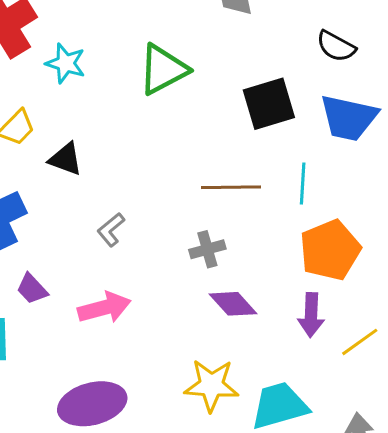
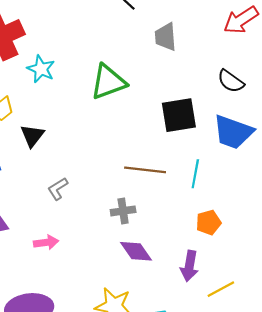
black triangle: (65, 159) -> (32, 136), turned 40
orange pentagon: (330, 250) -> (208, 223), size x0.6
pink arrow: (104, 308) -> (46, 242), size x0.7

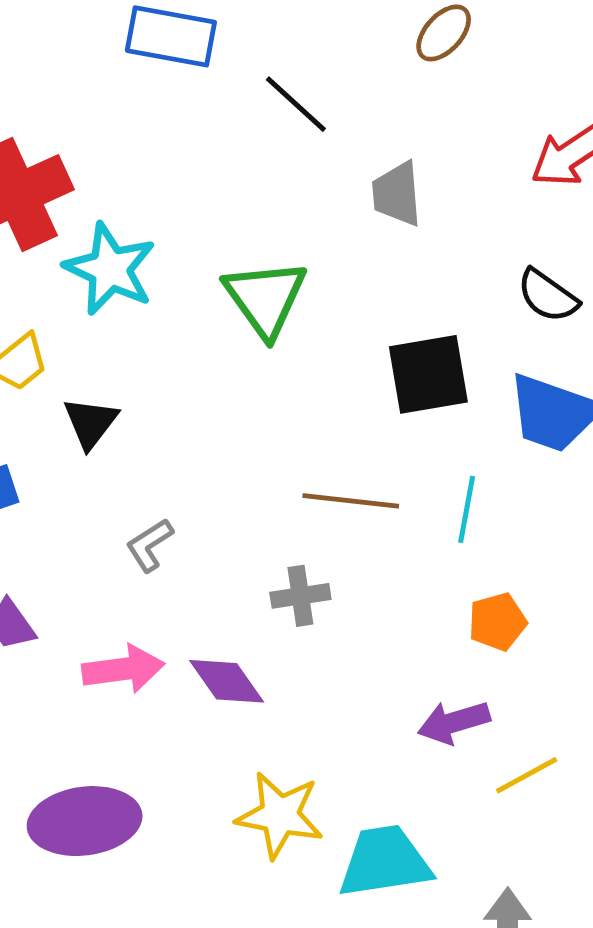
cyan star: (41, 69) -> (110, 269), size x1.4
green triangle: (108, 82) -> (265, 298), turned -45
pink arrow: (46, 242) -> (123, 669), size x1.4
purple diamond: (136, 251) -> (227, 681), moved
purple arrow: (189, 266) -> (454, 722), turned 64

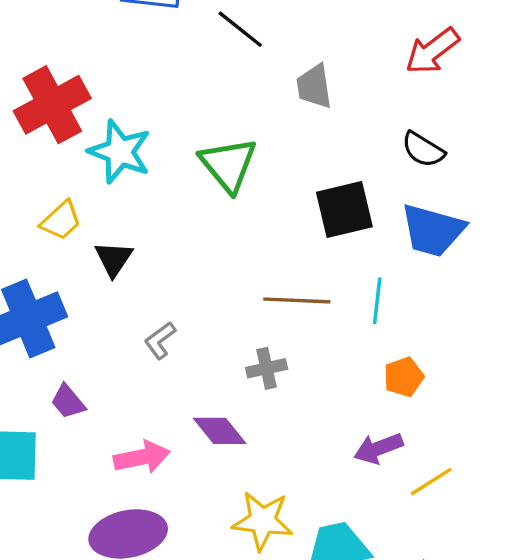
pink arrow: (123, 669) -> (142, 457), moved

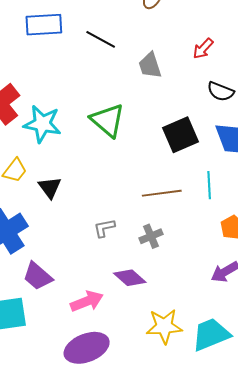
red arrow: (432, 51) -> (203, 49), moved, size x0.7
gray L-shape: (160, 340) -> (104, 228), moved, turned 35
purple trapezoid: (68, 402) -> (38, 276), size x1.4

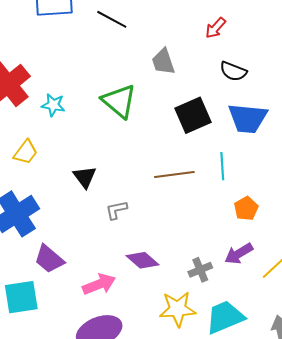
gray trapezoid: (150, 66) -> (163, 62), moved
cyan star: (42, 124) -> (53, 105), size x0.6
black triangle: (50, 187) -> (85, 177), moved
gray cross: (151, 236) -> (200, 270), moved

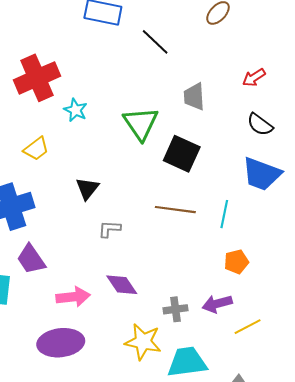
black square: (193, 115) -> (182, 154), moved, turned 33

